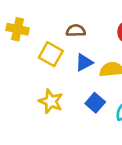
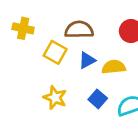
brown semicircle: (76, 31) -> (79, 30), size x1.5

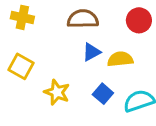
yellow square: (55, 52) -> (21, 66), moved

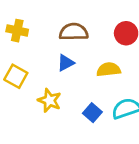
blue triangle: (91, 52) -> (66, 63), moved
blue square: (103, 94) -> (92, 113), moved

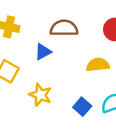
blue triangle: (66, 63) -> (43, 52), moved

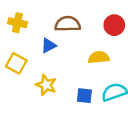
blue square: (82, 107) -> (84, 96), turned -35

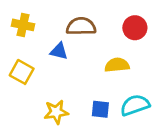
blue triangle: (49, 45) -> (59, 51), turned 42
yellow star: (46, 85) -> (56, 112), moved, turned -30

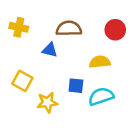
yellow square: (22, 72) -> (22, 81), moved
cyan semicircle: (135, 105) -> (101, 96), moved
blue square: (100, 109) -> (76, 86), moved

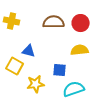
red circle: (115, 30) -> (81, 23), moved
blue triangle: (50, 50) -> (29, 51), moved
cyan semicircle: (101, 96) -> (74, 89), moved

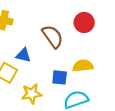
brown semicircle: (54, 22) -> (53, 37), moved, turned 55
yellow semicircle: (80, 50) -> (83, 66), moved

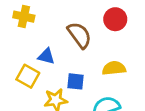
blue square: (60, 77) -> (76, 81), moved

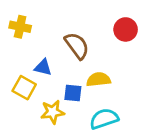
red circle: (115, 19) -> (126, 29), moved
yellow semicircle: (114, 68) -> (99, 80), moved

